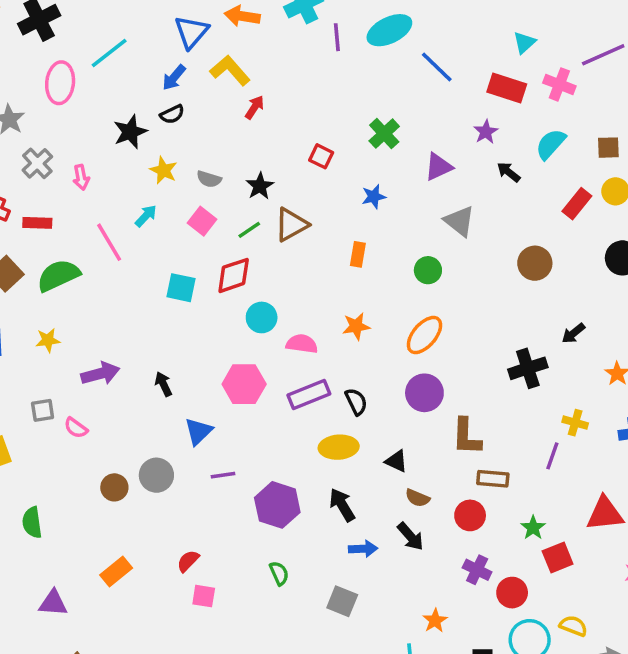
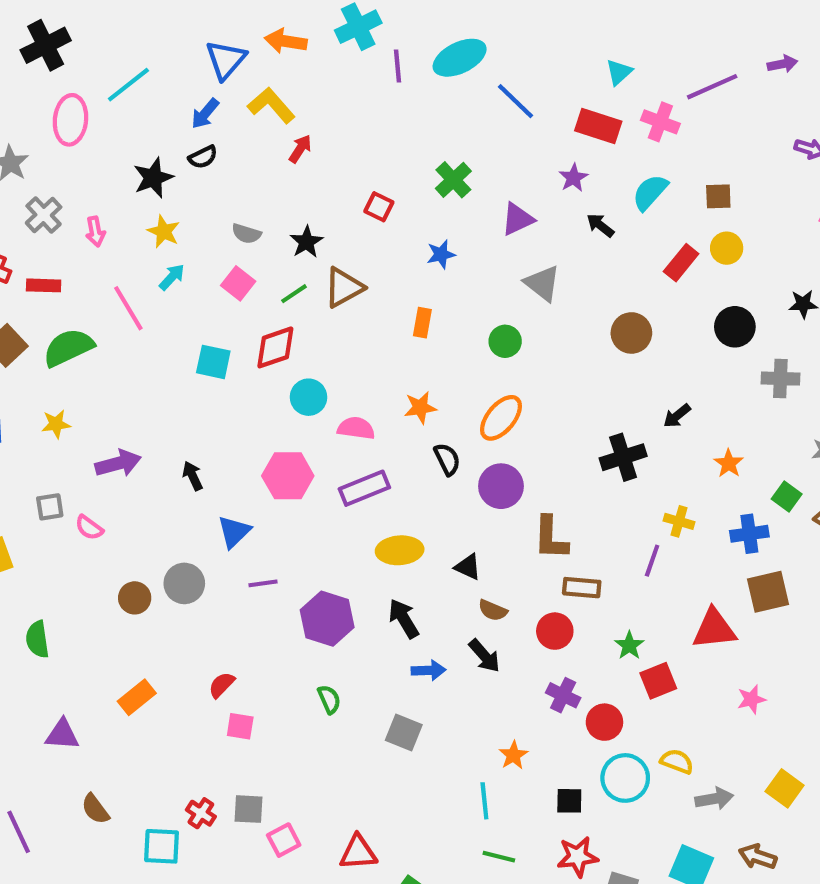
yellow star: (163, 170) -> (164, 232), moved
black semicircle: (356, 402) -> (447, 459), moved

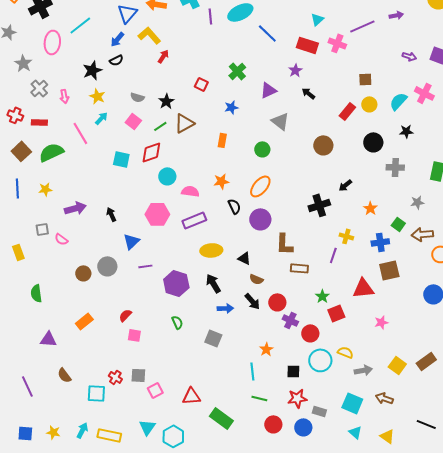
cyan semicircle: (650, 192) -> (398, 101), moved
red circle: (555, 631) -> (277, 302), moved

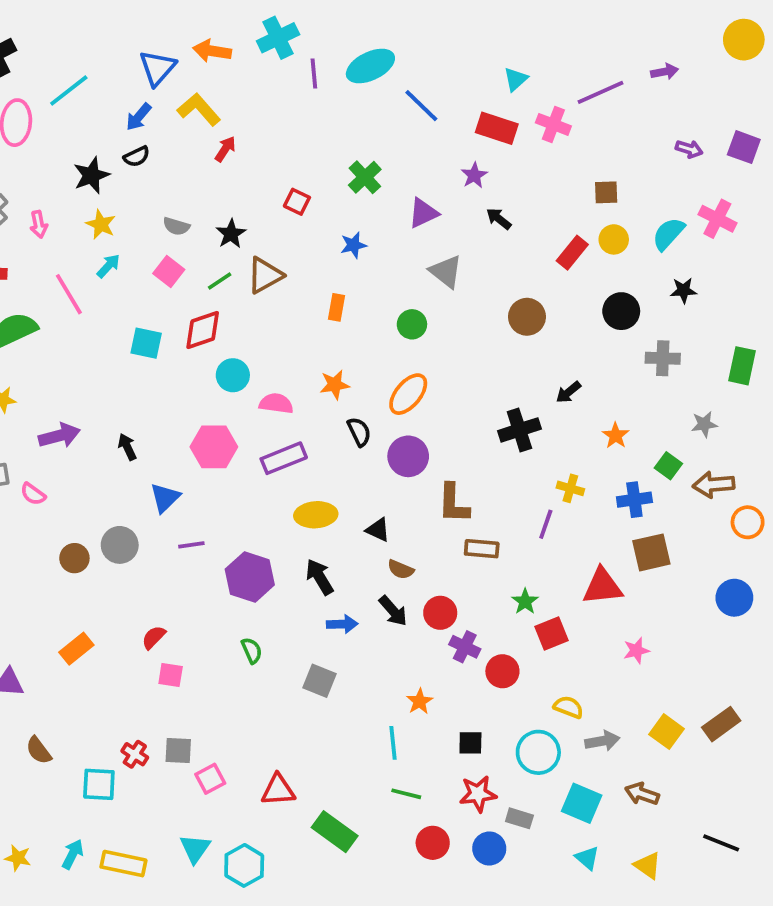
cyan circle: (320, 360) -> (538, 752), moved

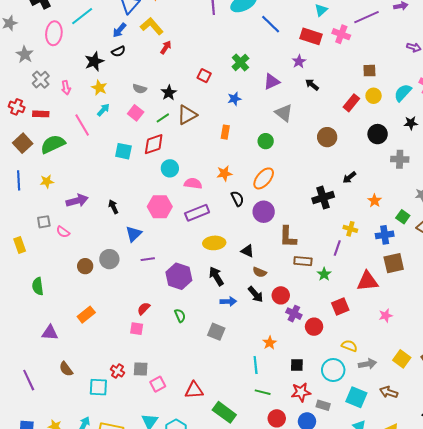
green star: (525, 601) -> (324, 274), moved
red semicircle: (154, 637) -> (144, 309), moved

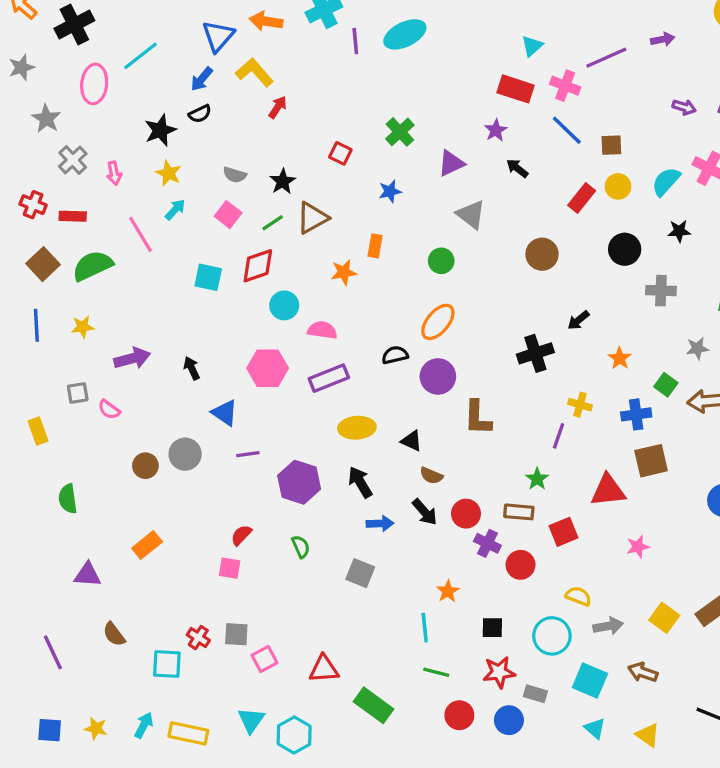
blue line: (271, 24) -> (567, 130), moved
orange star: (224, 173) -> (344, 272), moved
black semicircle: (237, 199) -> (395, 355), turned -77
blue triangle: (134, 234) -> (225, 413), turned -42
brown rectangle: (303, 261) -> (519, 512), moved

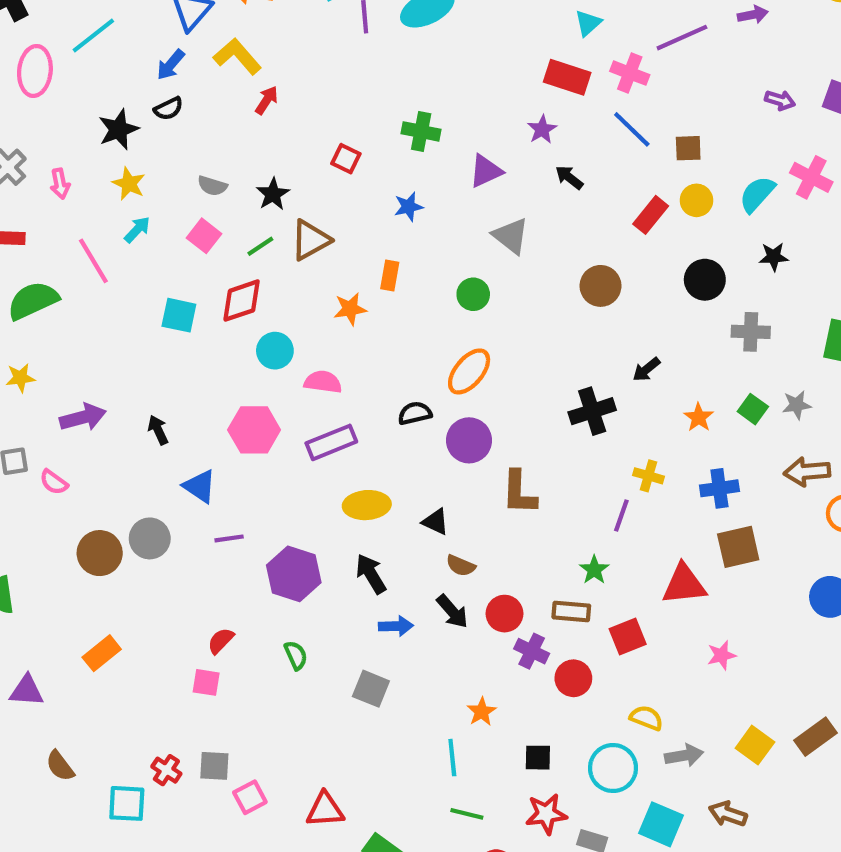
green cross: (400, 132) -> (421, 131), turned -36
green square: (666, 385) -> (753, 409), moved
brown circle: (145, 466) -> (100, 553), size x1.4

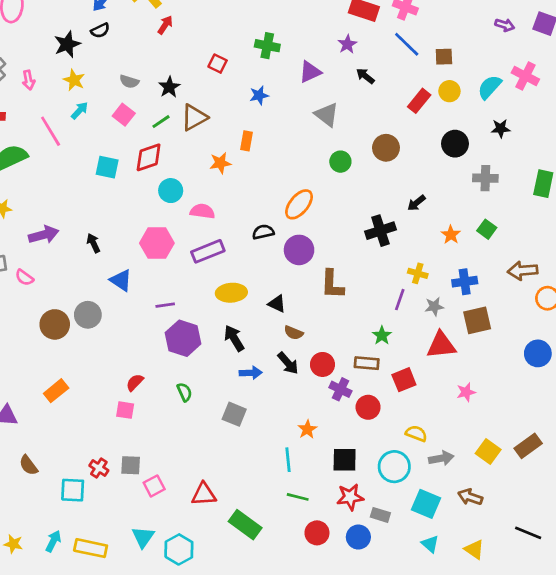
green circle: (473, 294) -> (340, 162), moved
gray star: (797, 405) -> (434, 307), moved
purple line: (229, 538) -> (165, 305), moved
black square: (538, 758) -> (345, 460), size x1.4

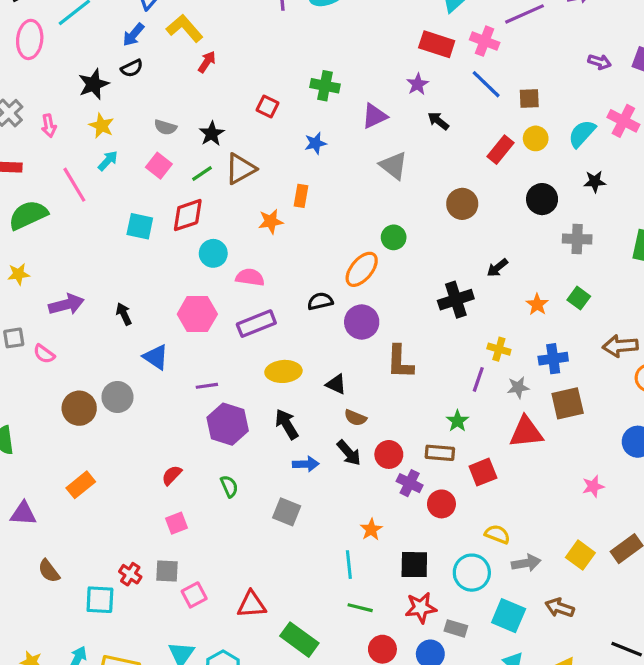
green circle: (340, 162) -> (394, 237), moved
pink star: (466, 392) -> (593, 486), moved
pink square: (125, 410) -> (177, 523), moved, turned -30

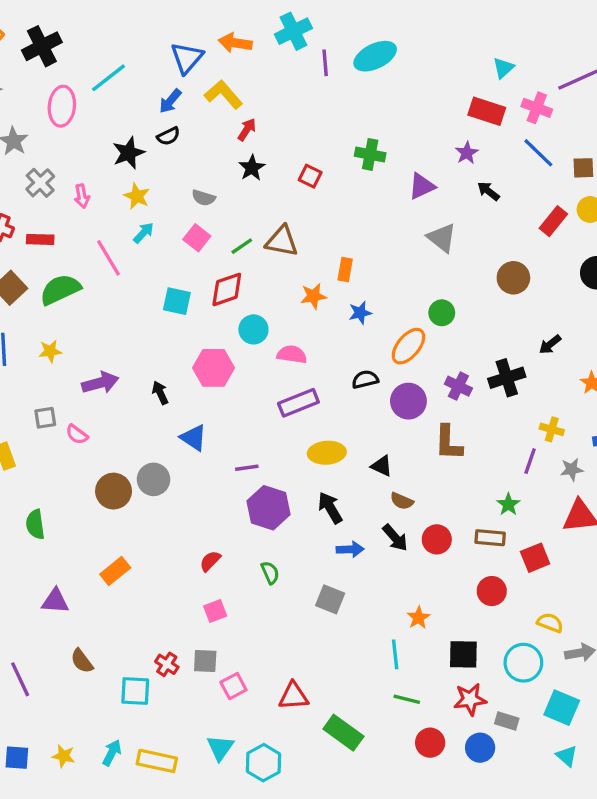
black star: (212, 134) -> (252, 168), moved
blue star: (315, 143) -> (360, 313), moved
brown triangle: (240, 169) -> (282, 241), turned 40
pink hexagon: (197, 314) -> (213, 368), moved
purple cross: (410, 483) -> (458, 386), moved

